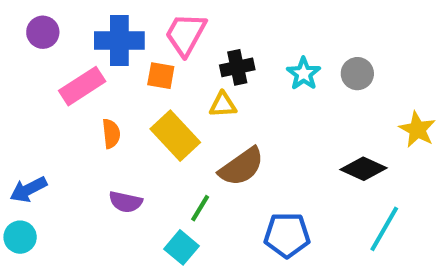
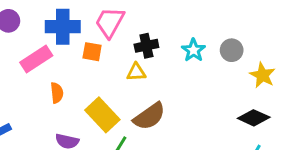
yellow star: (417, 129) -> (262, 75), moved
yellow rectangle: (175, 136) -> (102, 115), moved
black diamond: (364, 169) -> (254, 118), moved

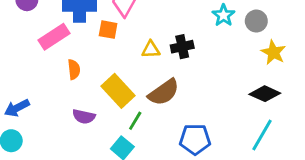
black cross: (146, 46) -> (182, 47), moved
cyan star: (193, 50) -> (224, 15), moved
gray circle: (232, 50) -> (256, 21), moved

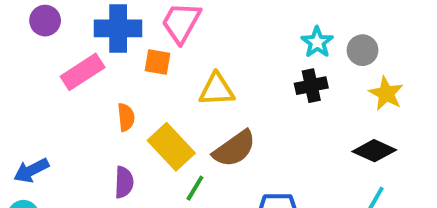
black cross: (182, 47) -> (311, 86), moved
yellow triangle: (151, 50) -> (217, 90), size x1.4
orange semicircle: (74, 69) -> (126, 117), moved
purple semicircle: (84, 116) -> (124, 182), turned -100

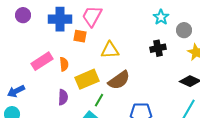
cyan star: (317, 42) -> (161, 17), moved
pink rectangle: (83, 72) -> (42, 61), moved
yellow rectangle: (171, 147) -> (87, 79), turned -70

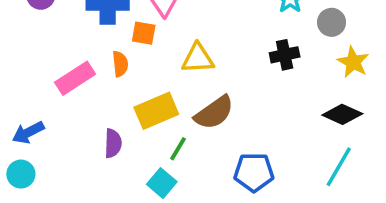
orange semicircle: (64, 64) -> (120, 64), moved

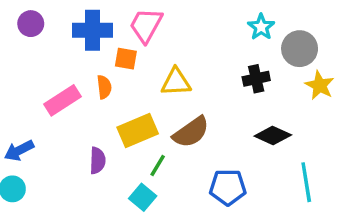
gray circle: (332, 22) -> (300, 49), size x1.4
black diamond: (342, 114) -> (273, 135), moved
cyan line: (339, 167) -> (306, 182), turned -39

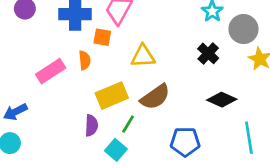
black cross: (256, 79) -> (208, 53), turned -35
purple semicircle: (98, 161) -> (91, 125), moved

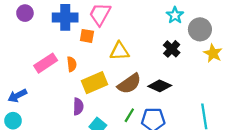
orange semicircle: (85, 60) -> (72, 64), moved
black diamond: (222, 100) -> (160, 86), moved
green line: (128, 124) -> (129, 115), moved

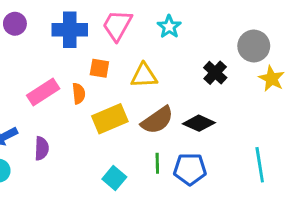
cyan star: (175, 15) -> (169, 27), moved
orange square: (87, 36) -> (99, 68), moved
purple semicircle: (78, 107) -> (42, 148), moved
green line: (129, 115) -> (157, 163), turned -32

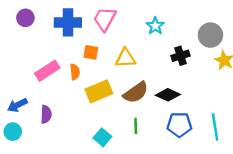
cyan star: (169, 27) -> (155, 26), moved
black cross: (215, 73) -> (181, 56), turned 30
blue pentagon: (190, 169) -> (179, 125), moved

